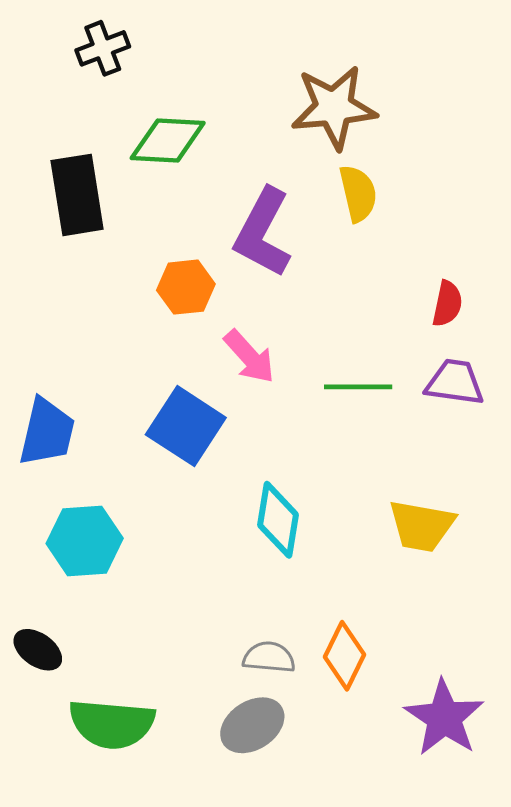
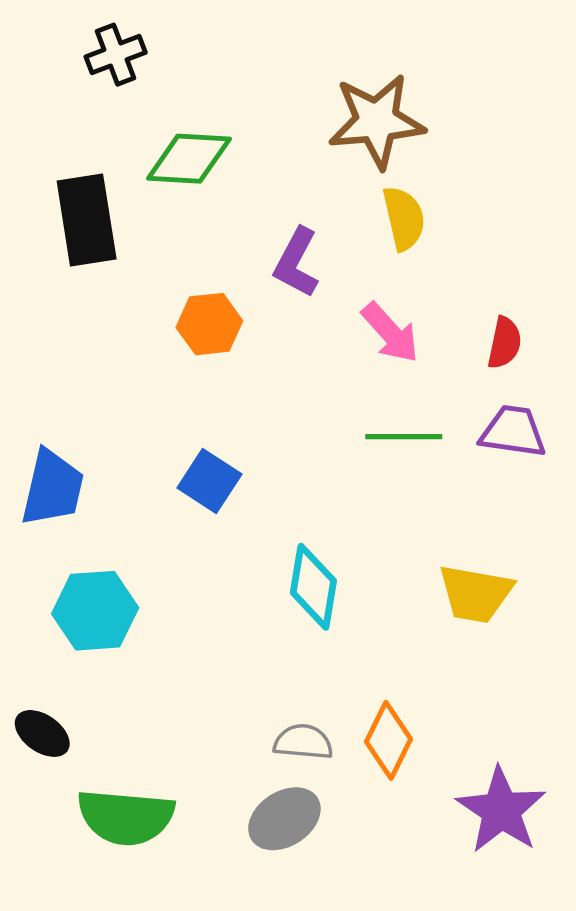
purple L-shape: (263, 233) -> (296, 263), size x0.7
pink arrow: (249, 357) -> (390, 333), moved
blue square: (186, 426) -> (209, 481), size x0.7

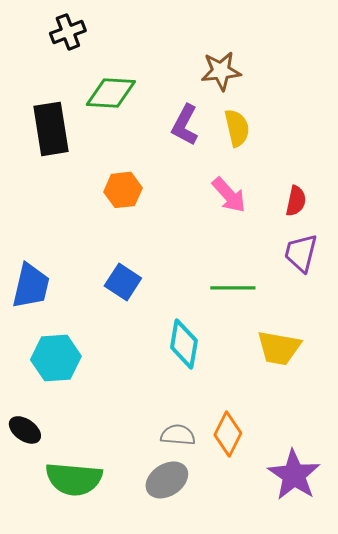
brown star: (377, 121) -> (221, 71), size x0.7
purple L-shape: (296, 263) -> (185, 125), moved
purple trapezoid: (513, 432) -> (301, 253), turned -84
green line: (404, 437) -> (233, 288), moved

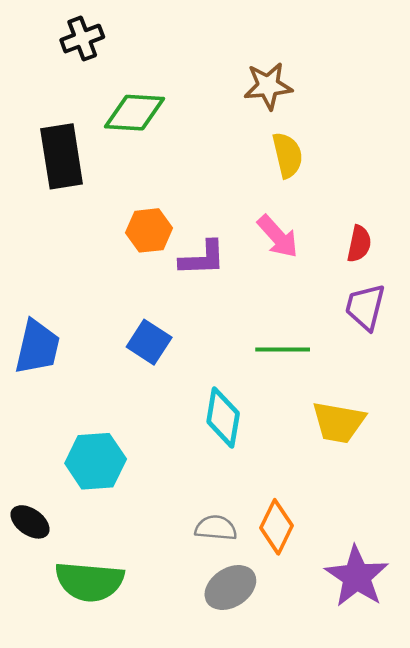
purple L-shape: (185, 125) -> (202, 258), moved, turned -120
cyan hexagon: (56, 358) -> (96, 461), moved
gray ellipse: (167, 480) -> (230, 587), moved

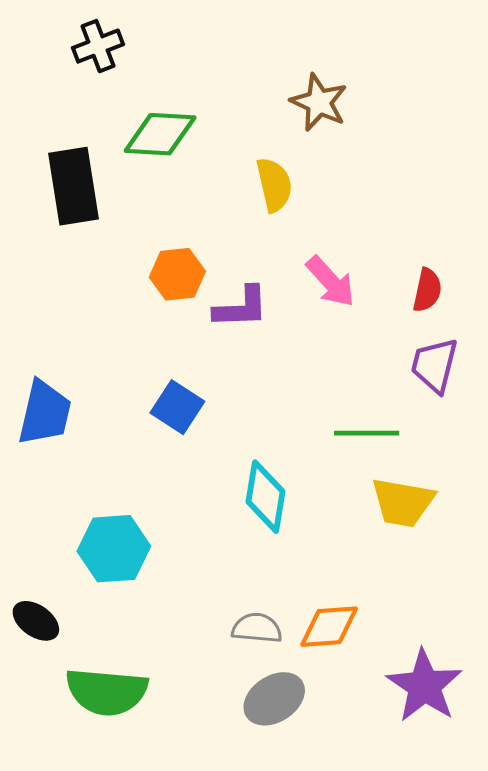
brown star: (268, 86) -> (319, 102), turned 30
yellow semicircle: (287, 155) -> (274, 185), moved
green line: (283, 349) -> (367, 433), moved
orange diamond: (277, 527) -> (329, 627), turned 60

